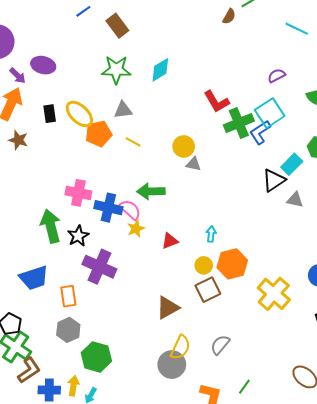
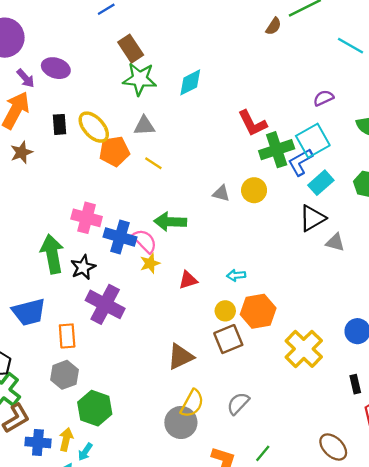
brown rectangle: (117, 26) -> (131, 49), moved
brown star: (18, 140) -> (21, 152), turned 30
yellow circle: (184, 146) -> (254, 190), moved
cyan rectangle: (292, 164) -> (321, 183), moved
cyan arrow: (211, 234) -> (236, 275), turned -105

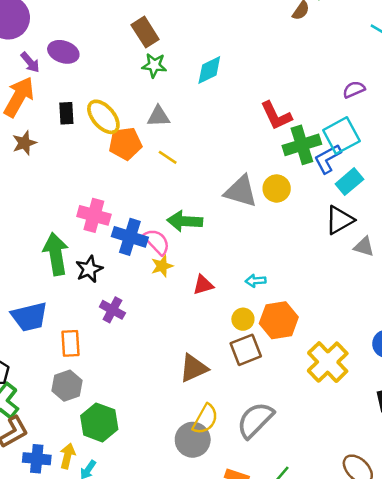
green star: (140, 79) -> (154, 65), size x0.7
gray triangle: (221, 193) -> (241, 191), size x1.8
purple cross: (105, 304) -> (112, 310), size x0.6
gray semicircle: (238, 403) -> (255, 420), size x1.5

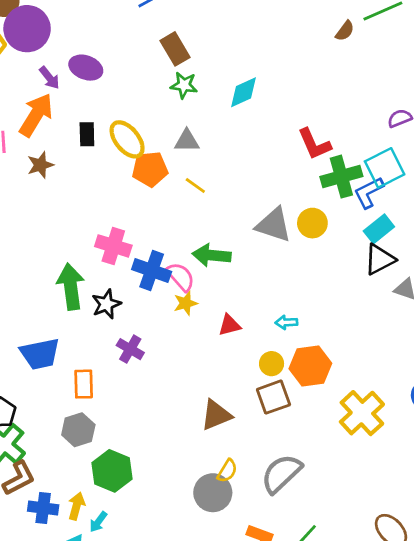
cyan rectangle: (349, 182) -> (379, 229), moved
yellow semicircle: (205, 419) -> (227, 471), size x0.7

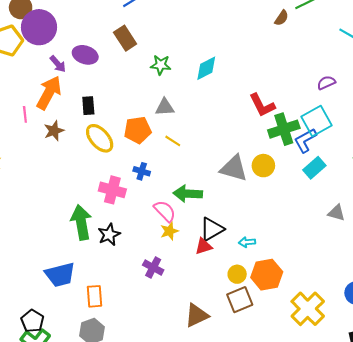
brown rectangle: (175, 49) -> (125, 38), moved
yellow ellipse: (127, 139) -> (100, 138), moved
black triangle: (380, 259) -> (212, 229), moved
blue cross: (152, 270) -> (142, 171), moved, size x0.6
purple cross: (130, 349) -> (153, 267), moved

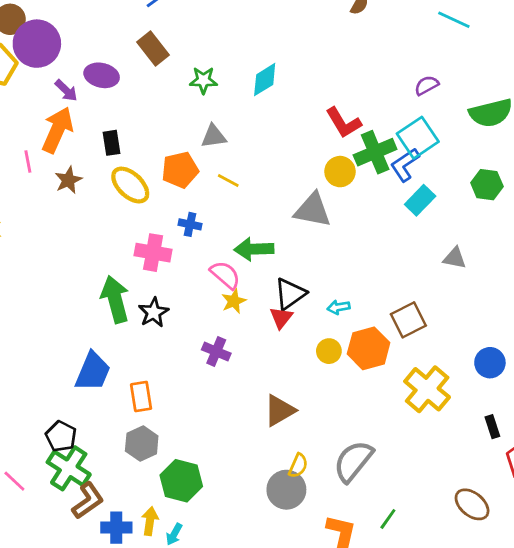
yellow circle: (263, 166) -> (340, 172), moved
red triangle: (204, 246) -> (281, 318), turned -30
blue trapezoid: (60, 275) -> (93, 372), turned -48
brown square: (240, 300) -> (408, 320), moved

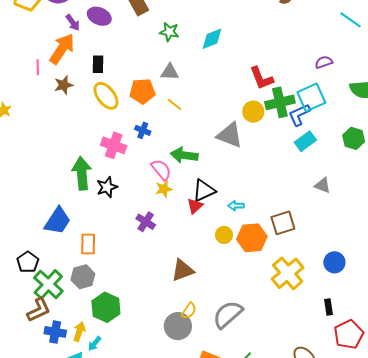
green cross: (69, 468) -> (48, 284), moved

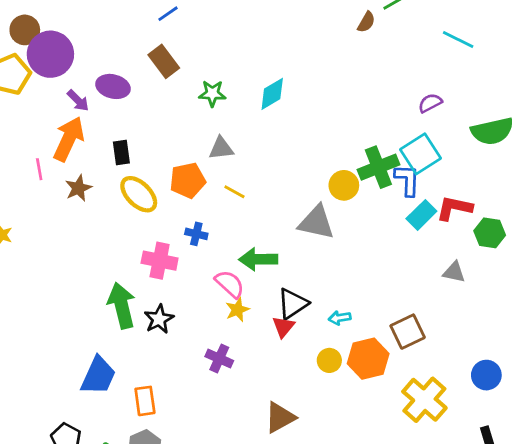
red L-shape: (261, 78) -> (454, 208), moved, turned 132
blue L-shape: (299, 115) -> (407, 180), turned 125
green hexagon: (354, 138) -> (490, 233), moved

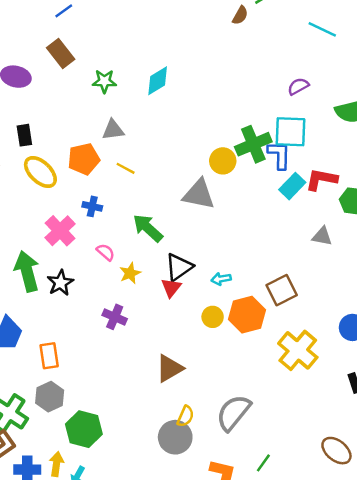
cyan square: (420, 154) -> (290, 132), turned 36
green arrow: (258, 259) -> (148, 228), turned 44
pink cross: (160, 261) -> (60, 231), turned 36
pink semicircle: (230, 284) -> (106, 252), moved, size x0.7

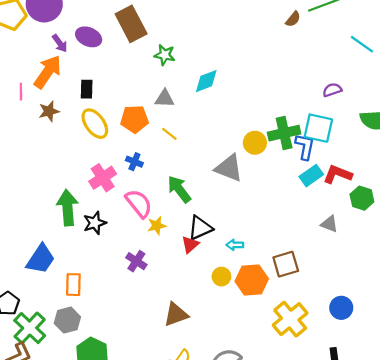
brown rectangle: (61, 53) -> (131, 24), size x1.4
cyan diamond: (158, 81) -> (206, 81), moved
pink semicircle: (106, 252) -> (139, 203), size x1.8

